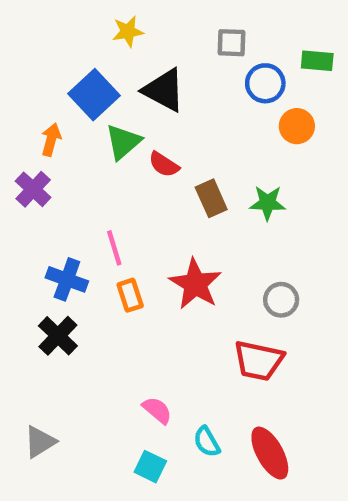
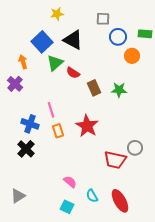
green rectangle: (317, 61) -> (145, 34), moved
orange arrow: (51, 140) -> (23, 62), turned -32
gray circle: (281, 300) -> (135, 148), moved

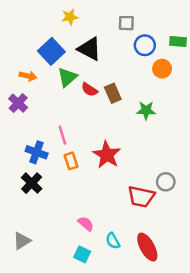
orange arrow: (23, 62) -> (28, 76), turned 120
brown rectangle: (94, 88) -> (113, 93), moved

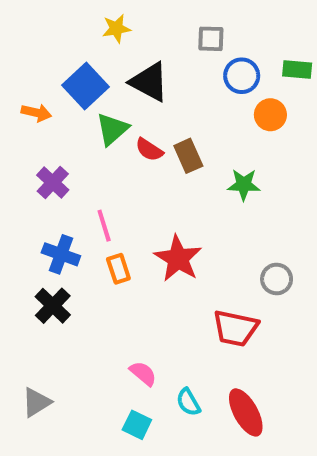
orange arrow: (28, 76) -> (36, 113), moved
purple cross: (18, 103) -> (53, 182), moved
gray circle: (166, 182) -> (277, 279), moved

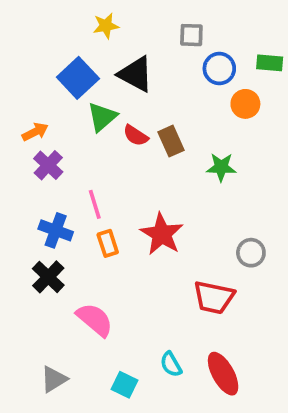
orange arrow: (36, 113) -> (35, 132), moved, turned -40
pink semicircle: (143, 373) -> (95, 320), moved, size x1.5
gray triangle: (36, 402) -> (54, 379), moved

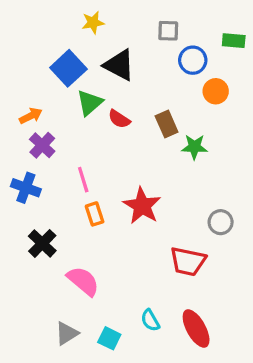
green rectangle: (270, 63) -> (234, 41), moved
brown rectangle: (171, 141) -> (167, 124), moved
blue cross: (56, 230) -> (26, 188), moved
gray triangle: (54, 379) -> (67, 333), moved

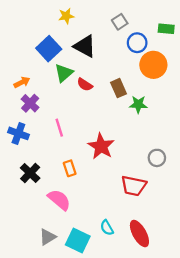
gray square: (168, 31) -> (120, 22), turned -35
orange circle: (216, 91) -> (153, 65), size x1.5
orange rectangle: (95, 214) -> (70, 168), moved
cyan square: (109, 338) -> (78, 240), size x1.5

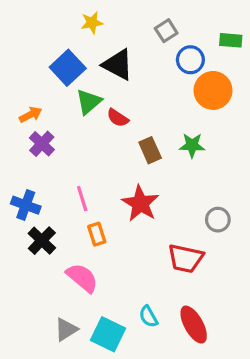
brown rectangle: (118, 88) -> (150, 150), moved
pink line: (59, 128) -> (82, 199), moved
blue cross: (18, 133) -> (26, 205), moved

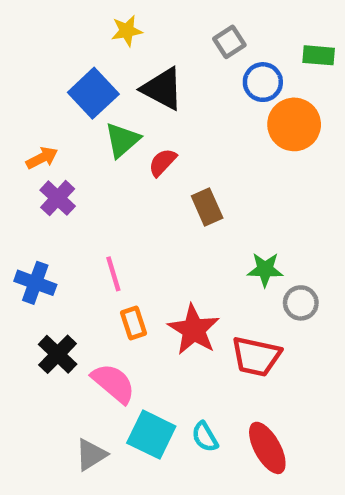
red semicircle: (118, 118) -> (162, 162), turned 100
green star: (192, 145) -> (265, 269), moved
red star: (140, 203) -> (194, 330), moved
black cross: (42, 241) -> (58, 354), moved
cyan square: (108, 334) -> (151, 435), moved

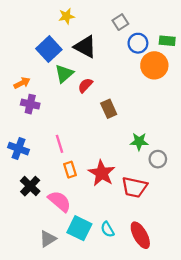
green rectangle: (319, 55) -> (167, 41), moved
purple cross: (58, 198) -> (30, 104), turned -30

